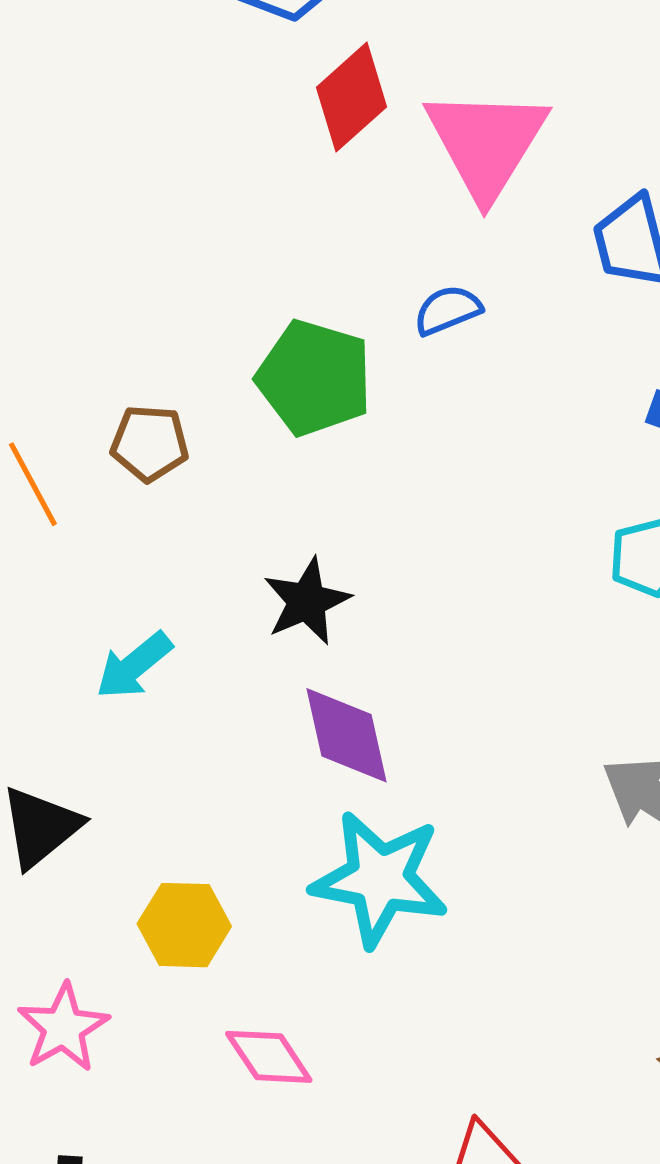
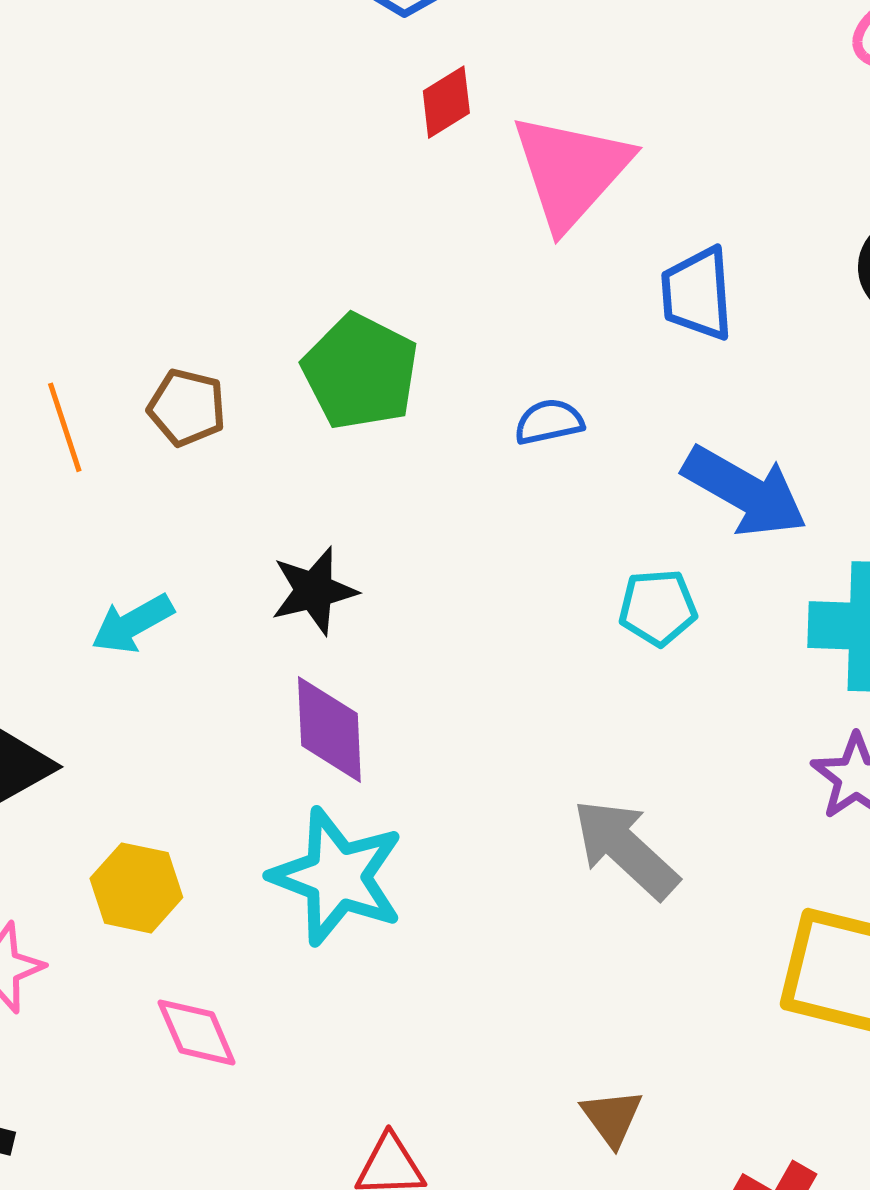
red diamond: (351, 97) -> (446, 102), size x0.7
blue semicircle: (448, 310) -> (549, 422), moved

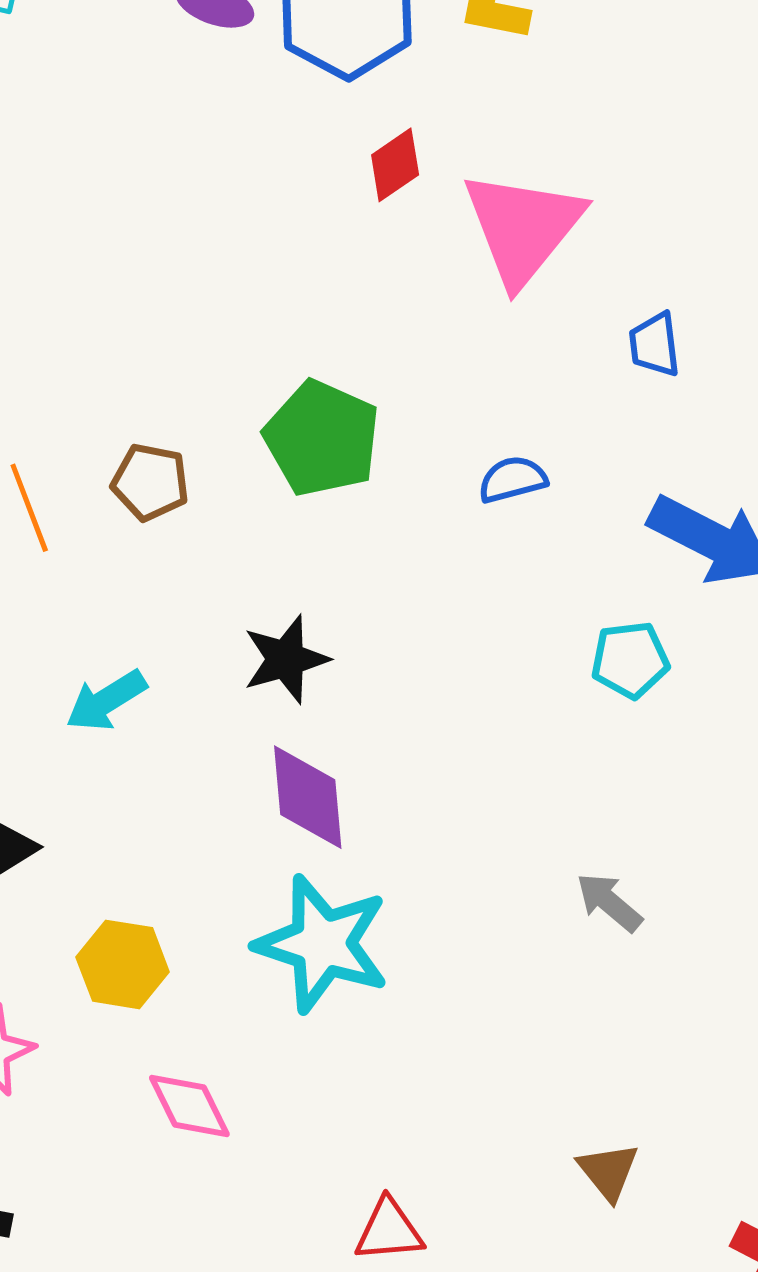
blue trapezoid: (697, 294) -> (655, 345), size x0.7
gray arrow: (625, 849) -> (609, 902), size x0.6

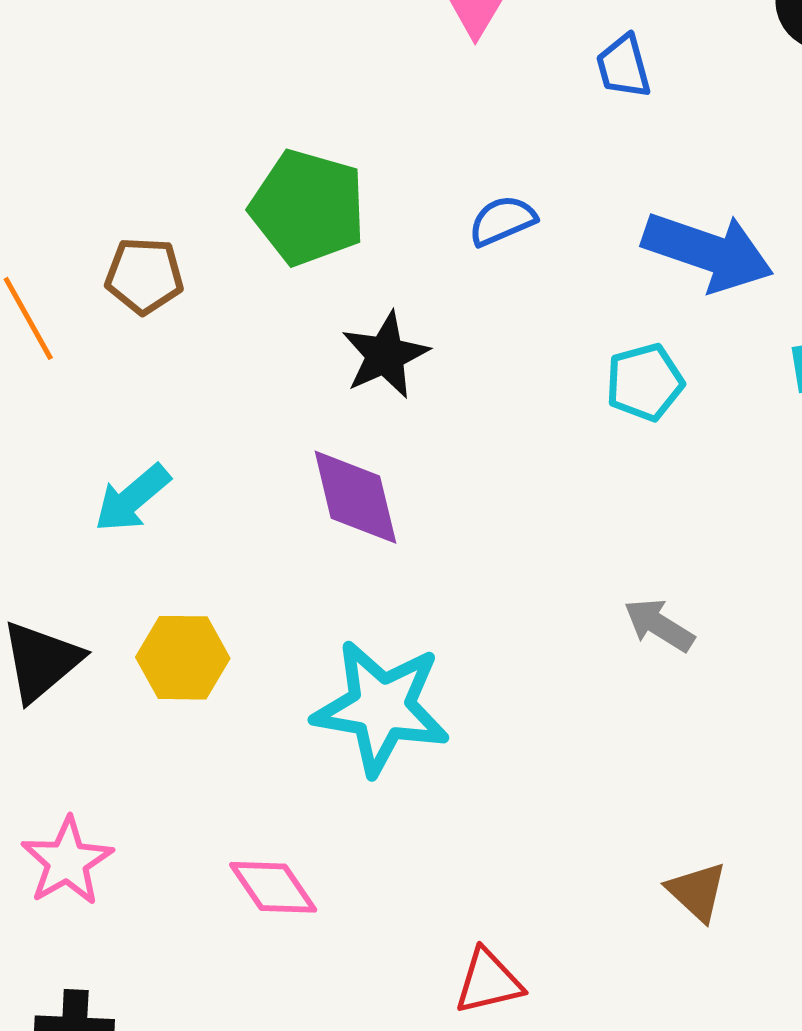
black star: (286, 659) -> (385, 355), moved
purple diamond: (308, 797) -> (355, 497), moved
yellow hexagon: (123, 964) -> (183, 658), moved

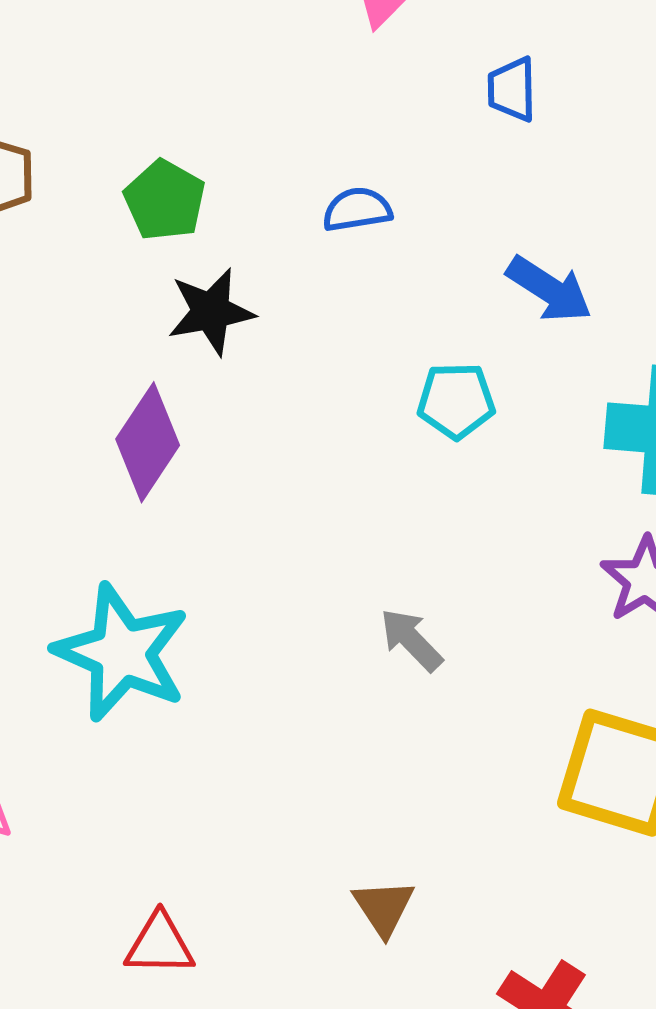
green pentagon: (308, 208) -> (165, 200), moved, size x0.7
blue arrow: (708, 252) -> (549, 289), size x0.7
purple diamond: (355, 497) -> (148, 442), turned 33

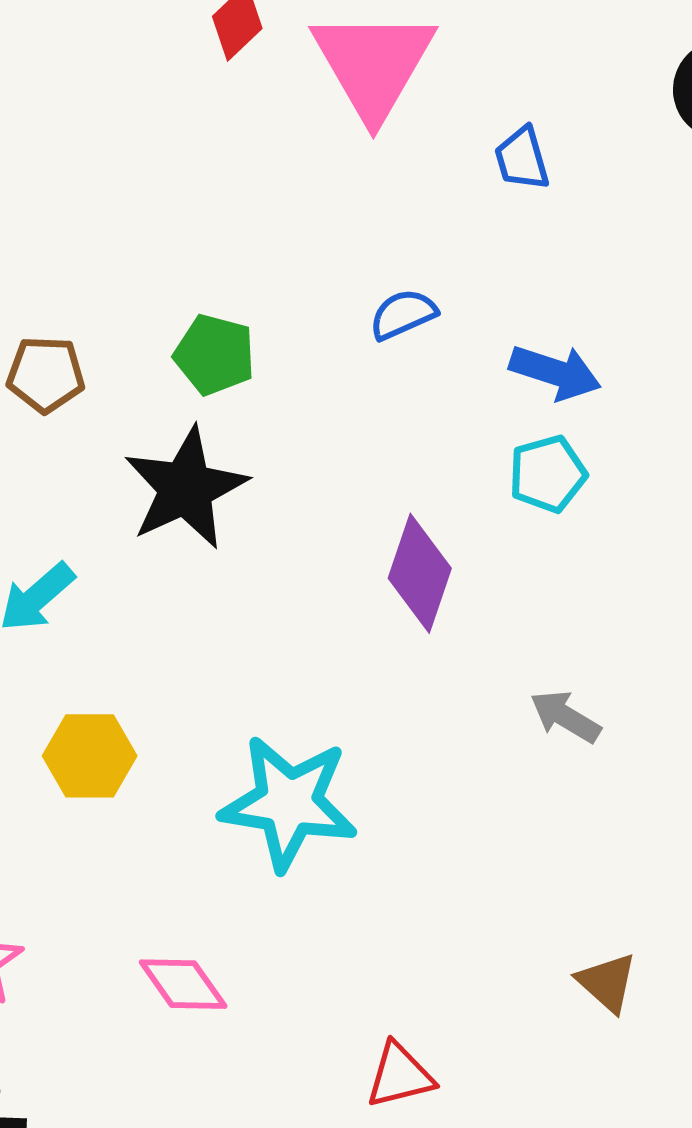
blue arrow: (549, 289) -> (555, 372), moved
black star: (211, 312) -> (186, 488), moved, size x1.4
purple diamond: (148, 442) -> (420, 573), moved

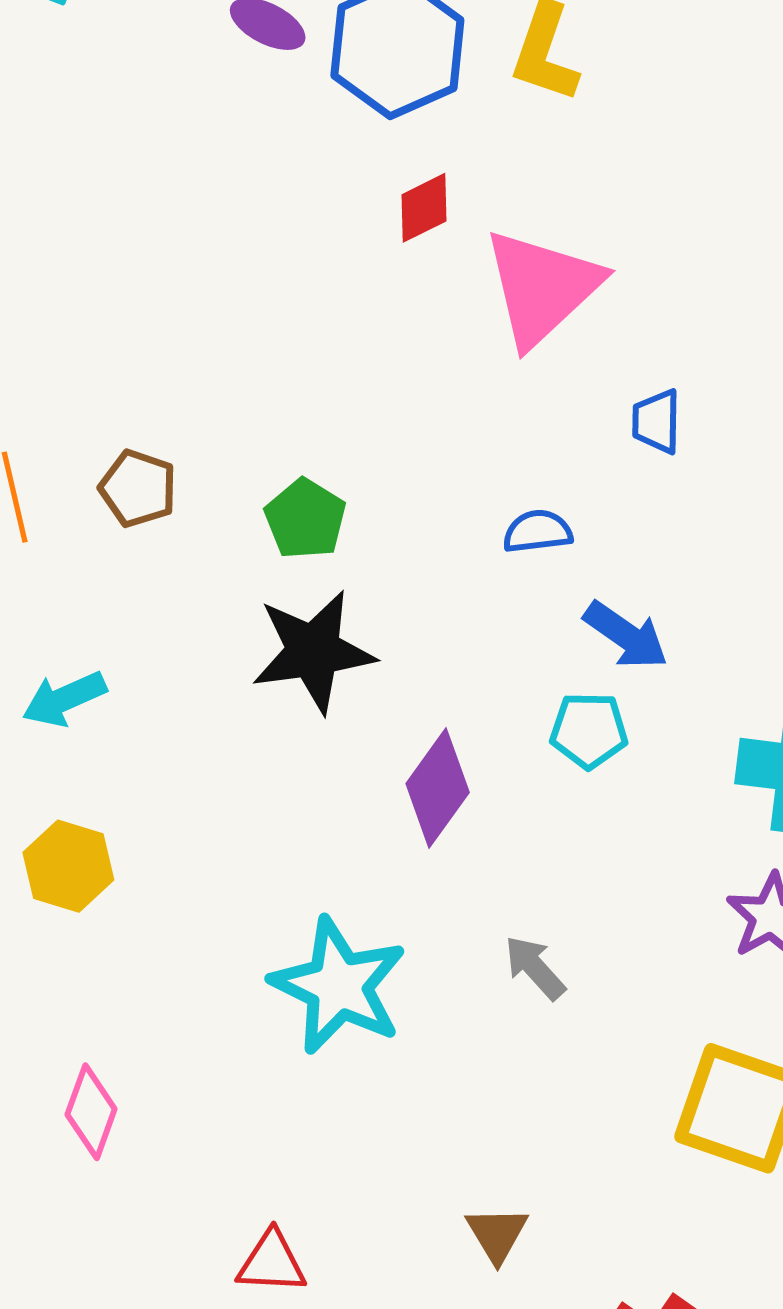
blue semicircle: (403, 314) -> (538, 531), moved
black star: (186, 488) -> (313, 651), moved
cyan star: (289, 803) -> (339, 986), moved
pink diamond: (183, 984) -> (91, 1112), turned 38

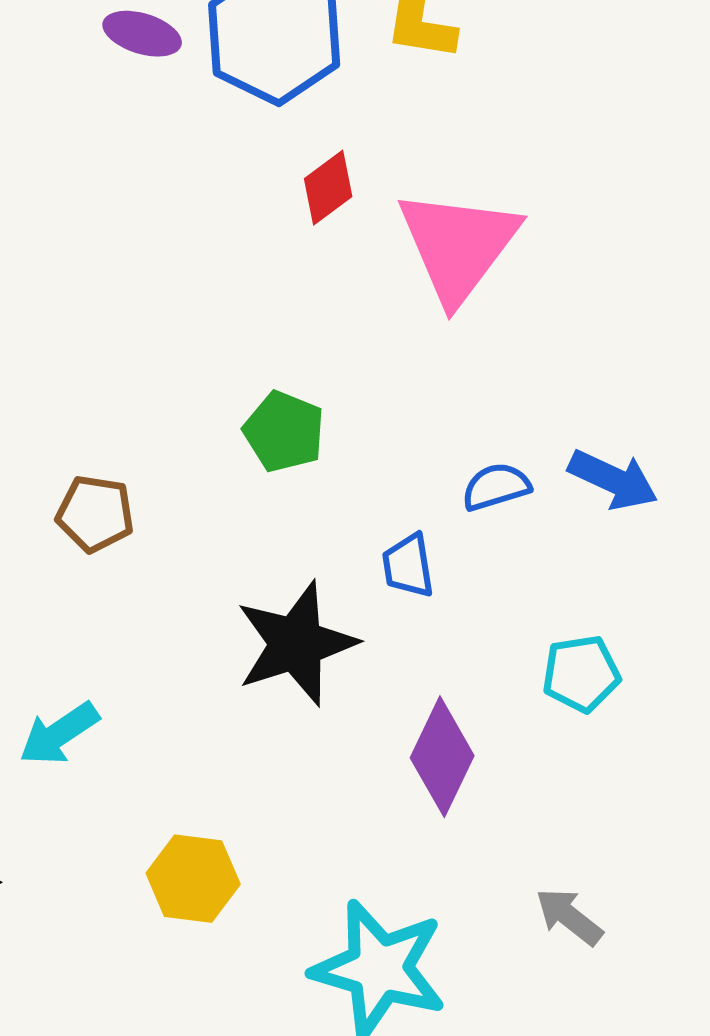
blue trapezoid: (657, 421) -> (408, 566), moved
green pentagon: (305, 519) -> (284, 432), moved
blue arrow: (626, 635) -> (613, 480), moved
yellow hexagon: (68, 866) -> (193, 879), moved

